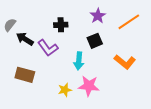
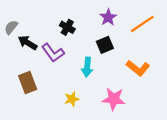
black cross: (61, 25) -> (67, 27), turned 32
brown rectangle: (25, 75) -> (28, 82), turned 54
pink star: (89, 86) -> (114, 99), moved

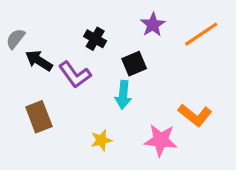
black square: (105, 45) -> (134, 64), moved
orange L-shape: (138, 68) -> (195, 115), moved

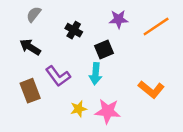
purple star: (153, 25) -> (119, 19), turned 30
gray semicircle: (15, 39) -> (34, 14), moved
purple L-shape: (75, 75) -> (58, 76), moved
pink star: (161, 140) -> (108, 111), moved

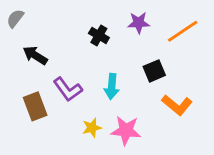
gray semicircle: (34, 14) -> (15, 18), moved
black cross: (74, 30) -> (99, 35), moved
black square: (104, 49) -> (154, 71), moved

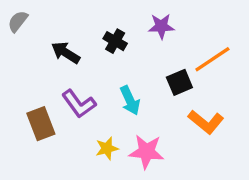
orange line: (183, 31) -> (212, 59), moved
black arrow: (35, 55) -> (66, 53), moved
cyan arrow: (112, 87) -> (130, 100), turned -30

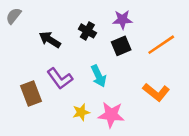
black square: (179, 82) -> (121, 46), moved

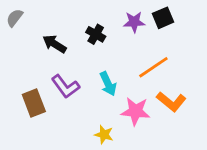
orange line: (161, 45) -> (153, 67), moved
black square: (121, 46) -> (163, 18), moved
yellow star: (81, 112) -> (104, 135), moved, turned 30
pink star: (111, 115) -> (136, 111), moved

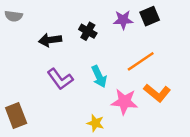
gray semicircle: (15, 18) -> (14, 16), turned -120
black arrow: (54, 44) -> (50, 40), turned -40
brown rectangle: (34, 103) -> (16, 116), moved

